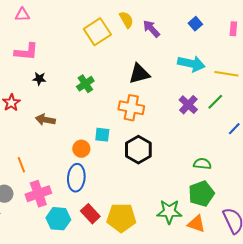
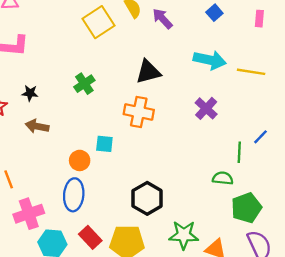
black star: (39, 79) -> (30, 93), moved
green line: (215, 102) -> (239, 152), moved, turned -42
black hexagon: (138, 150) -> (147, 198), moved
green pentagon: (201, 194) -> (246, 208), moved

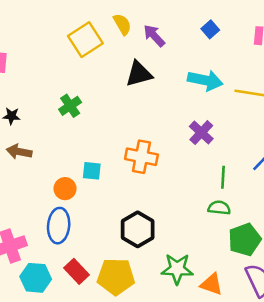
black triangle: (148, 72) -> (139, 74), moved
orange cross: (139, 112) -> (141, 157), moved
green line: (239, 152) -> (223, 177), moved

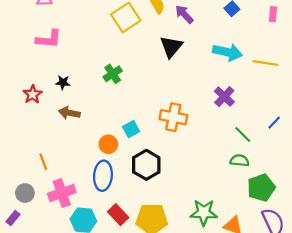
black triangle: (139, 74) -> (171, 47), turned -35
cyan square: (92, 171) -> (131, 129), turned -35
green line: (223, 177) -> (243, 134), turned -48
black hexagon: (138, 229) -> (146, 165), moved

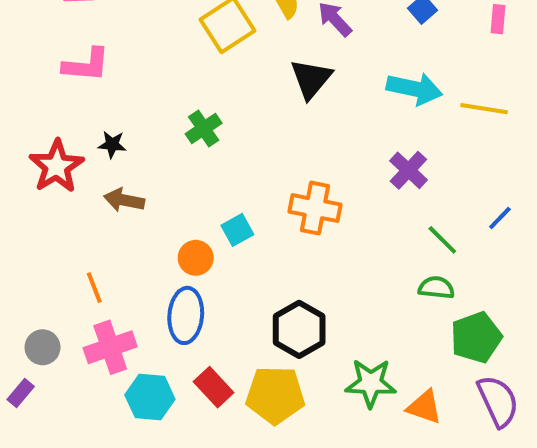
red star: (33, 94) -> (56, 166), size x1.5
orange line: (43, 162) -> (94, 288), moved
black hexagon: (146, 165) -> (299, 329), moved

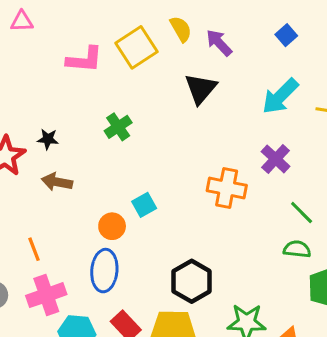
pink L-shape: (86, 65) -> (84, 60), moved
cyan arrow: (414, 89) -> (280, 96), turned 123
orange cross: (315, 208) -> (227, 188), moved

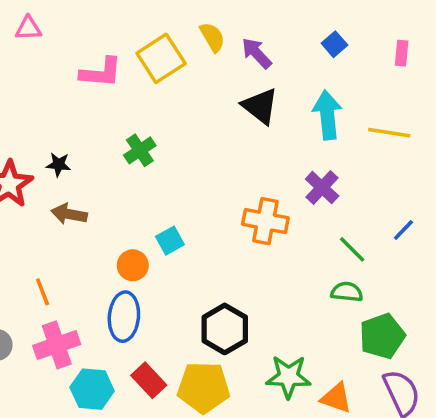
black triangle: (201, 89) -> (260, 106), moved, turned -32
cyan arrow: (280, 96) -> (327, 115), turned 129

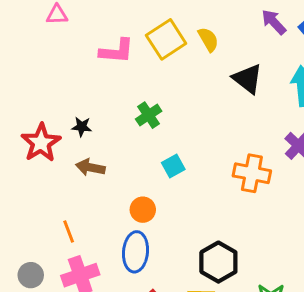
yellow semicircle: (212, 37) -> (208, 39), moved
purple arrow: (257, 53) -> (274, 22), moved
cyan square: (170, 241) -> (173, 166), moved

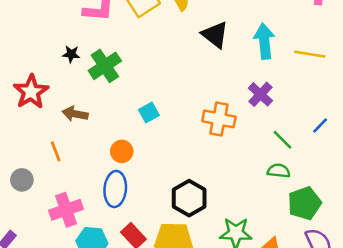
green cross: (149, 115) -> (105, 66), moved, size x1.4
black star: (82, 127) -> (71, 54), moved
orange line: (69, 231) -> (56, 151), moved
gray circle: (31, 275) -> (22, 180), moved

